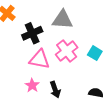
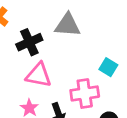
pink cross: (67, 51) -> (85, 93), moved, turned 30

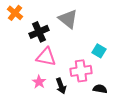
gray triangle: (68, 25) -> (68, 19), turned 35

